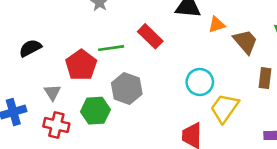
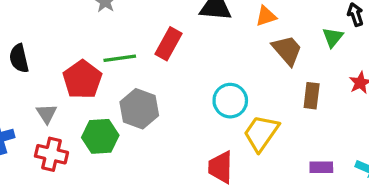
orange triangle: (217, 25) -> (266, 16), moved
red rectangle: (150, 36) -> (168, 44), turned 75
black semicircle: (30, 48) -> (19, 58), turned -75

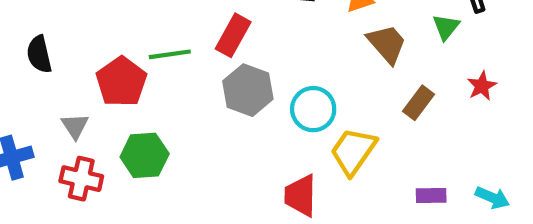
brown rectangle: (312, 96) -> (419, 103), turned 30
gray hexagon: (139, 109) -> (248, 90), moved

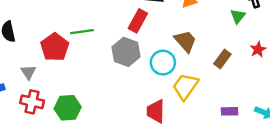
red rectangle: (233, 35) -> (138, 21), moved
brown trapezoid: (387, 44) -> (185, 41), moved
green hexagon: (145, 155) -> (68, 108), moved

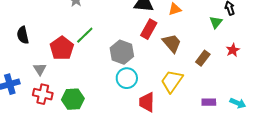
red rectangle: (138, 21) -> (149, 29), moved
green line: (82, 32) -> (85, 35), turned -36
cyan circle: (163, 63) -> (127, 78), moved

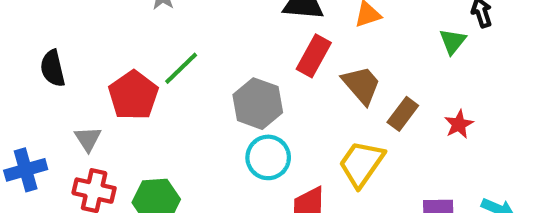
red star: (233, 50) -> (459, 124), moved
brown rectangle: (203, 58) -> (403, 114), moved

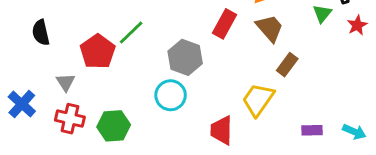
brown trapezoid: (361, 85) -> (270, 28), moved
red star: (459, 124) -> (357, 25), moved
cyan circle: (268, 157) -> (171, 95), moved
blue cross: (26, 170) -> (22, 104), turned -32

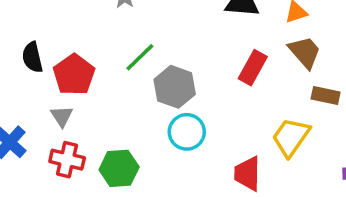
red rectangle: (225, 24) -> (253, 68), moved
red pentagon: (98, 51) -> (74, 75), moved
gray hexagon: (185, 57) -> (175, 87), moved
brown rectangle: (287, 65) -> (326, 95), turned 65

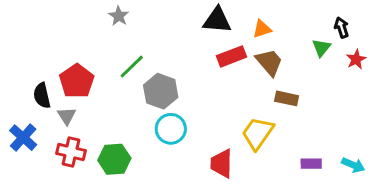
black semicircle: (32, 57) -> (42, 96), moved
red rectangle: (253, 68) -> (232, 56), moved, turned 40

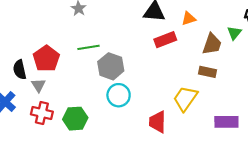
brown trapezoid: (269, 62) -> (212, 44), moved, turned 60
green line: (132, 67) -> (89, 47), turned 35
purple rectangle: (311, 164) -> (226, 122), size x1.5

